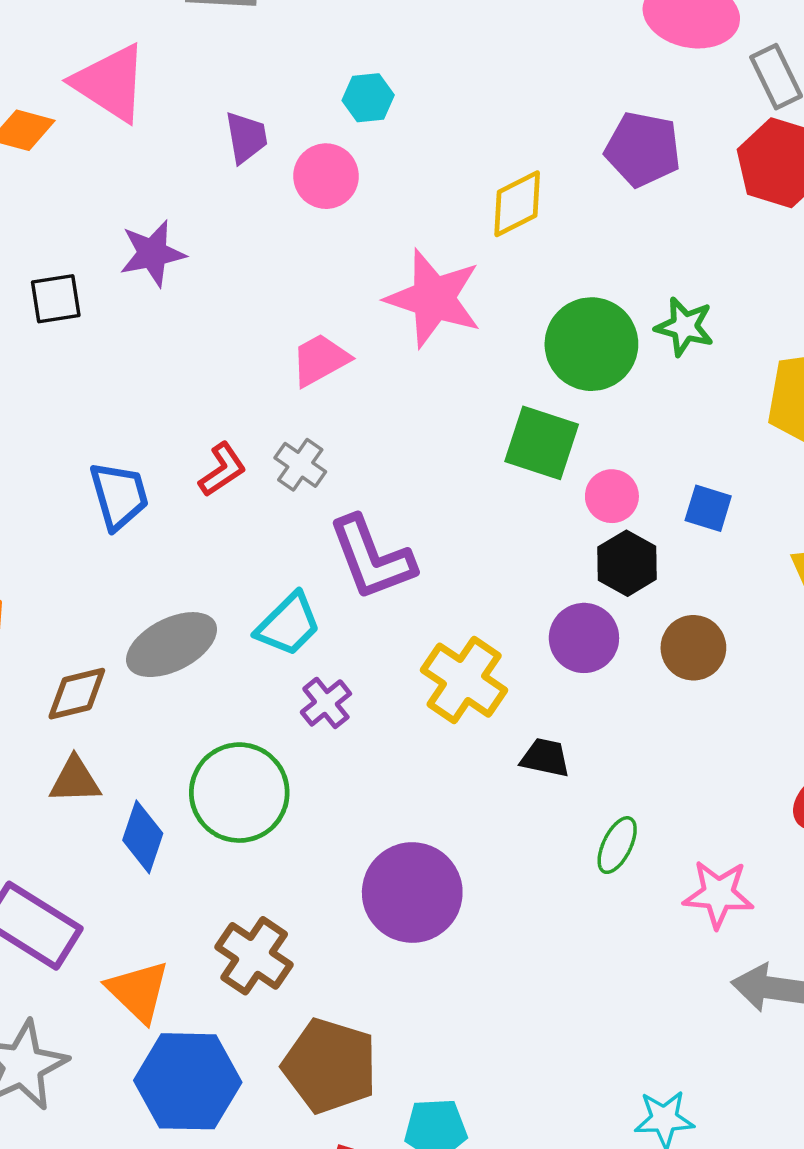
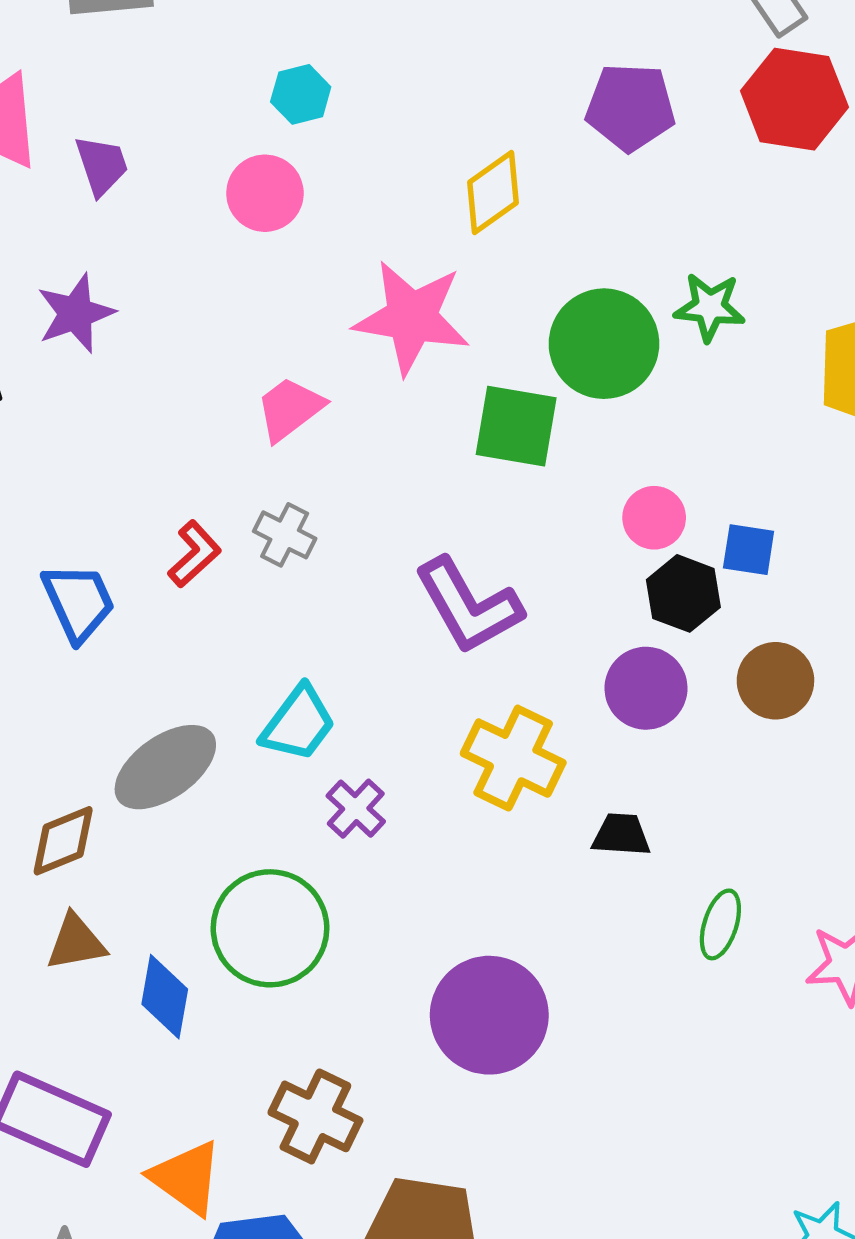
purple trapezoid: (246, 137) -> (102, 165), moved
green square: (542, 443) -> (516, 426), moved
blue square: (708, 508) -> (749, 550), moved
purple L-shape: (372, 558) -> (468, 606), moved

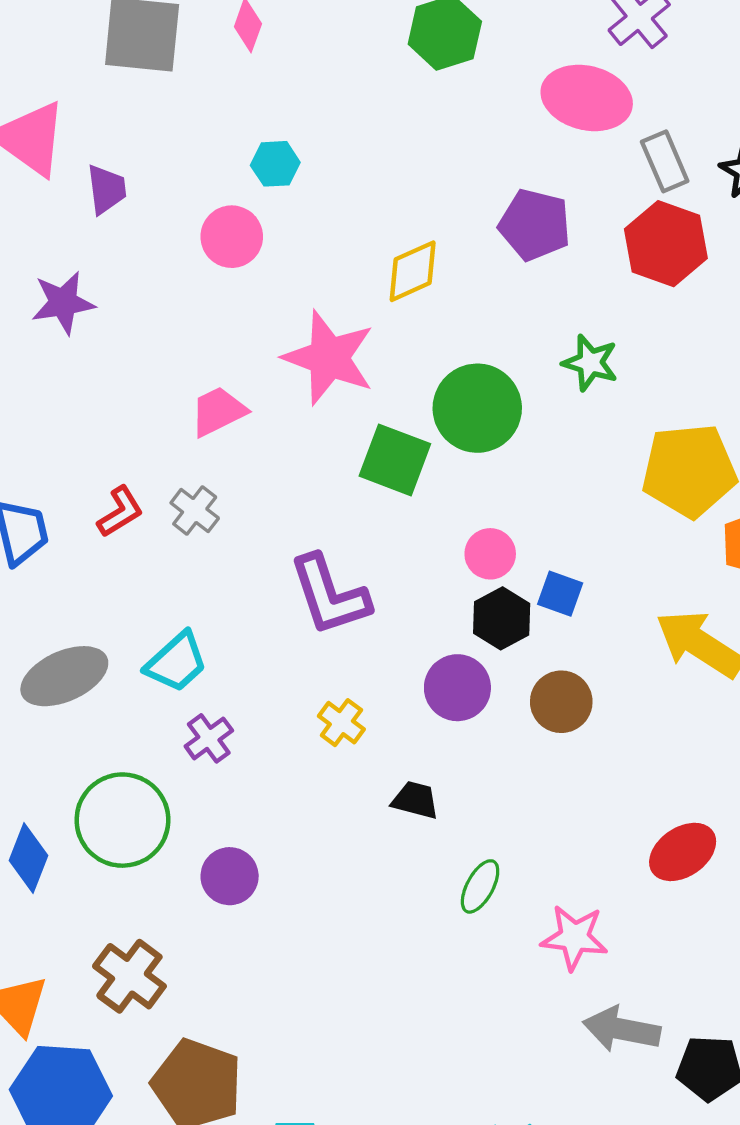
green star: (710, 307) -> (590, 363), moved
yellow cross: (513, 758) -> (341, 723), size x0.6
purple circle: (489, 1015) -> (230, 876), moved, size x0.6

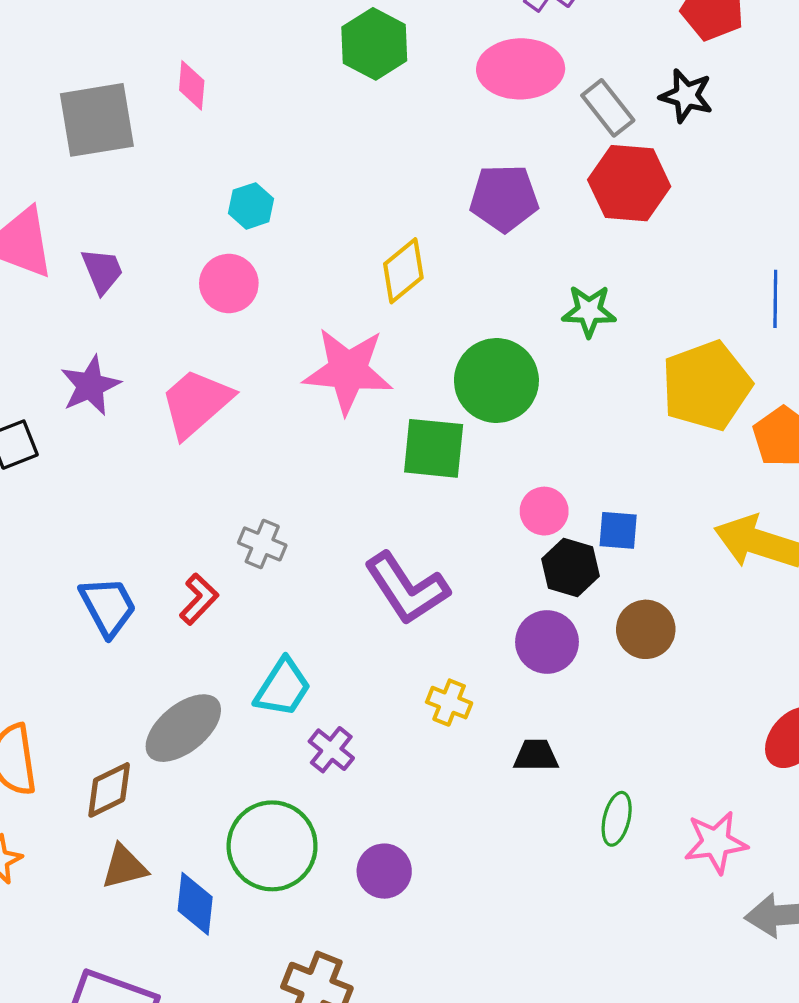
pink trapezoid: (218, 411) -> (196, 403), moved, size x1.4
red L-shape: (120, 512) -> (199, 599), moved

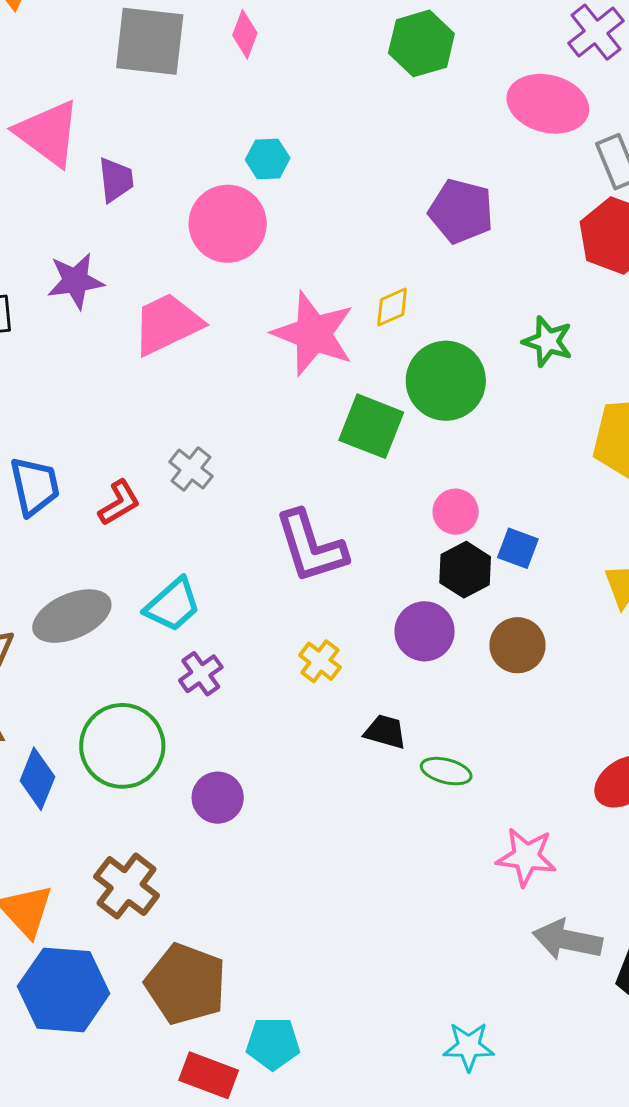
purple pentagon: (504, 198) -> (461, 211), moved
yellow diamond: (403, 271) -> (392, 307), moved, size x0.7
pink circle: (229, 283) -> (228, 224), size x1.4
green ellipse: (617, 819) -> (446, 771), moved, turned 75

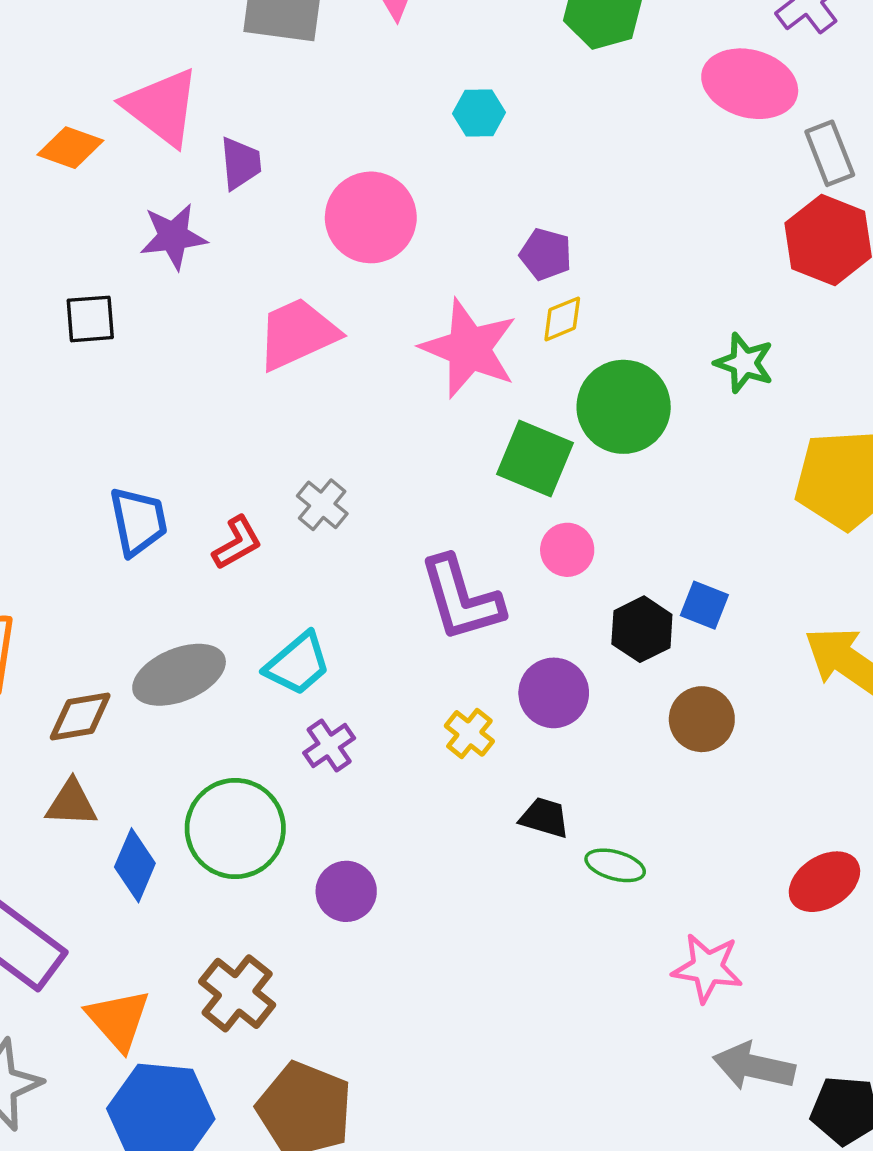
cyan hexagon: (268, 159) -> (479, 113), moved
purple pentagon: (461, 211) -> (546, 254), moved, size x0.7
purple star: (75, 281) -> (173, 236), moved
pink circle: (456, 512) -> (567, 550), moved
purple circle: (425, 631) -> (554, 693), moved

